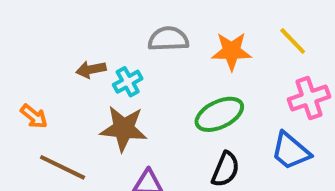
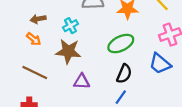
brown arrow: (91, 70) -> (38, 19), moved
orange arrow: (34, 116) -> (34, 39), moved

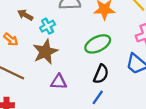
brown arrow: (38, 19) -> (25, 15), moved, turned 40
brown star: (68, 51) -> (45, 52), turned -30

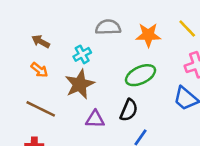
brown arrow: (25, 15) -> (41, 41), moved
black semicircle: (101, 74) -> (129, 110), moved

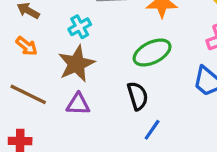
black semicircle: (129, 110) -> (138, 96), turned -40
purple triangle: (95, 119) -> (78, 104), moved

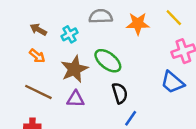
cyan cross: (80, 27) -> (70, 34), moved
green ellipse: (152, 53) -> (108, 61), moved, turned 64

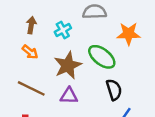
orange star: (138, 24) -> (129, 34), moved
brown arrow: (38, 30) -> (31, 25), turned 70

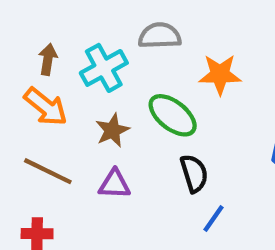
cyan cross: (63, 30) -> (104, 68), size x1.5
orange arrow: (30, 52) -> (46, 107), size x1.5
brown star: (68, 65) -> (112, 130), size x0.7

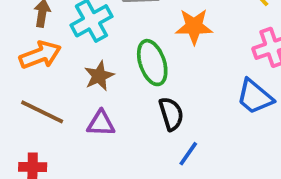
orange arrow: (46, 107) -> (40, 55), turned -60
green ellipse: (173, 115) -> (152, 63), turned 33

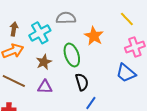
orange star: (194, 26) -> (94, 36), turned 30

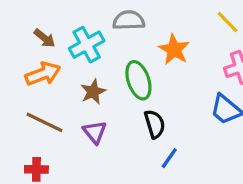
brown arrow: (14, 29) -> (45, 38), turned 120
purple triangle: (45, 87) -> (95, 132), turned 49

